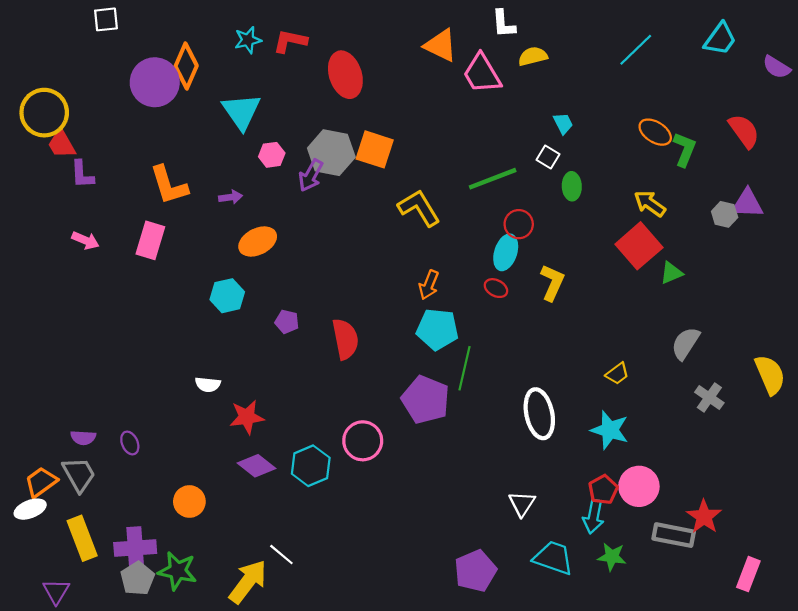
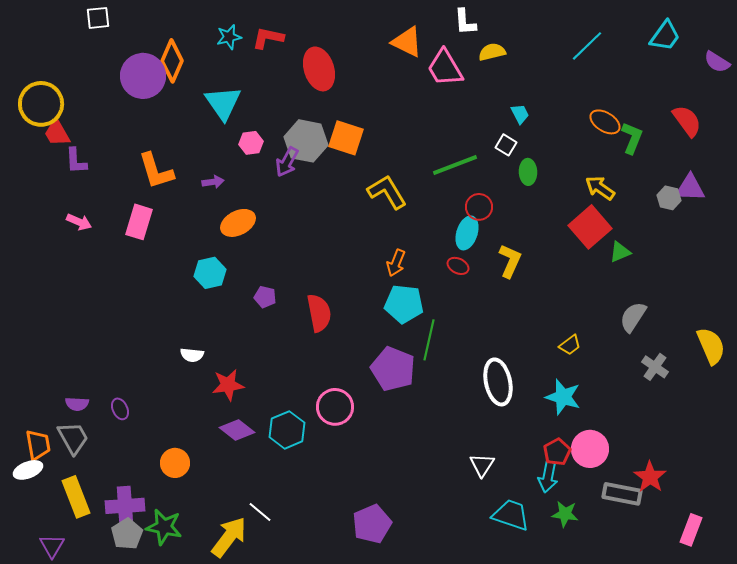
orange trapezoid: (41, 482) -> (38, 445), turned 116
purple pentagon: (475, 571) -> (372, 524), moved

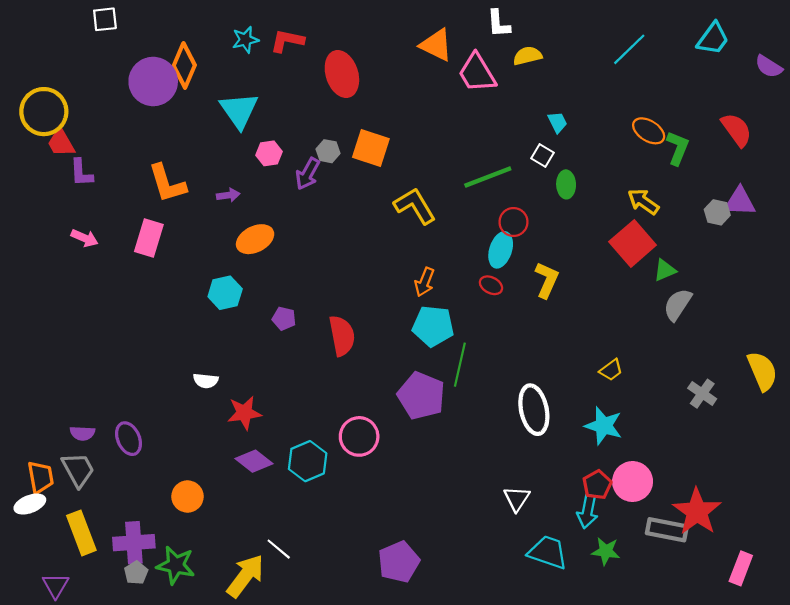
gray hexagon: (306, 141) -> (328, 151), size x0.5
gray semicircle: (633, 317) -> (678, 305), moved
purple ellipse: (120, 409) -> (129, 439), size x1.4
red star: (650, 477) -> (697, 512), size x1.4
gray pentagon: (127, 534) -> (136, 573), size x0.7

